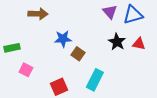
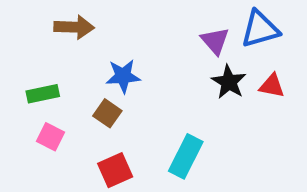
purple triangle: (110, 12) -> (215, 41), moved
green rectangle: (12, 48) -> (43, 94), moved
brown square: (78, 54) -> (107, 113), moved

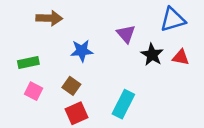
purple triangle: (215, 41) -> (126, 34), moved
brown square: (107, 113) -> (71, 86), moved

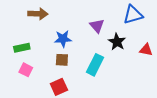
red triangle: (181, 57) -> (146, 50), moved
brown square: (71, 86) -> (62, 60), moved, turned -32
cyan rectangle: (123, 104) -> (95, 65), moved

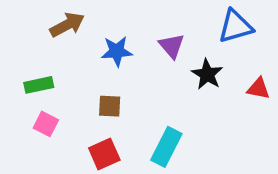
brown arrow: (38, 14) -> (67, 25), turned -30
blue star: (63, 39) -> (117, 51), moved
cyan rectangle: (95, 65) -> (166, 147), moved

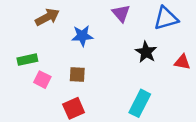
purple triangle: (172, 46) -> (121, 13), moved
pink square: (46, 124) -> (42, 80), moved
cyan rectangle: (166, 147) -> (140, 103), moved

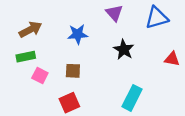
brown arrow: (47, 17) -> (30, 29), moved
black star: (146, 52) -> (124, 50), moved

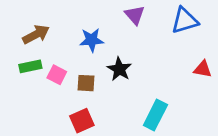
black star: (124, 50) -> (119, 69), moved
pink square: (40, 75) -> (57, 75), moved

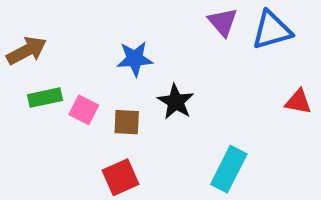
purple triangle: (135, 15) -> (223, 22), moved
brown arrow: (36, 34) -> (27, 51), moved

